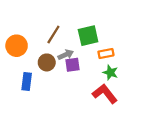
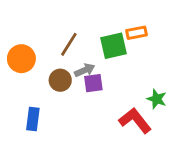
orange rectangle: (106, 54) -> (136, 33), moved
green star: (110, 73) -> (157, 99), moved
blue rectangle: (27, 81) -> (33, 119), moved

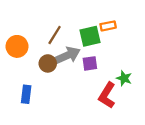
gray arrow: (85, 70) -> (67, 56), size x1.6
purple square: (93, 83) -> (90, 63), moved
red L-shape: (135, 121) -> (107, 95), turned -110

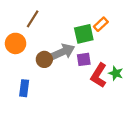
orange rectangle: (108, 26) -> (101, 24), turned -32
brown line: (55, 35) -> (33, 19), moved
red L-shape: (107, 95) -> (99, 75), moved

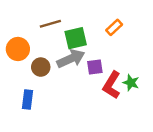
brown line: (33, 19) -> (50, 24), moved, turned 42
green square: (84, 34) -> (76, 38), moved
brown circle: (44, 59) -> (41, 67), moved

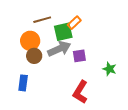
orange rectangle: (114, 27) -> (74, 23), moved
orange circle: (18, 49) -> (30, 41), moved
red L-shape: (112, 85) -> (80, 92), moved

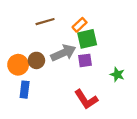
green square: (63, 32) -> (87, 39), moved
orange circle: (30, 41) -> (18, 65), moved
red L-shape: (80, 92) -> (86, 99), turned -65

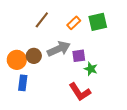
brown line: (45, 22) -> (42, 20), turned -36
green square: (87, 39) -> (98, 22), moved
green star: (117, 74) -> (91, 69), moved

